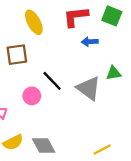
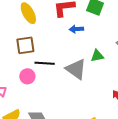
brown square: (17, 55) -> (25, 45), moved
black line: (52, 81) -> (45, 63), turned -42

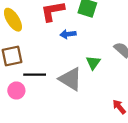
green triangle: (97, 56) -> (93, 63), turned -40

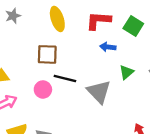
green triangle: (93, 63) -> (127, 72), moved

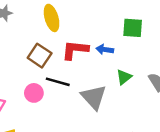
red L-shape: (98, 21) -> (75, 50), moved
green square: (133, 26) -> (133, 28), turned -30
brown square: (47, 54) -> (40, 56), turned 30

